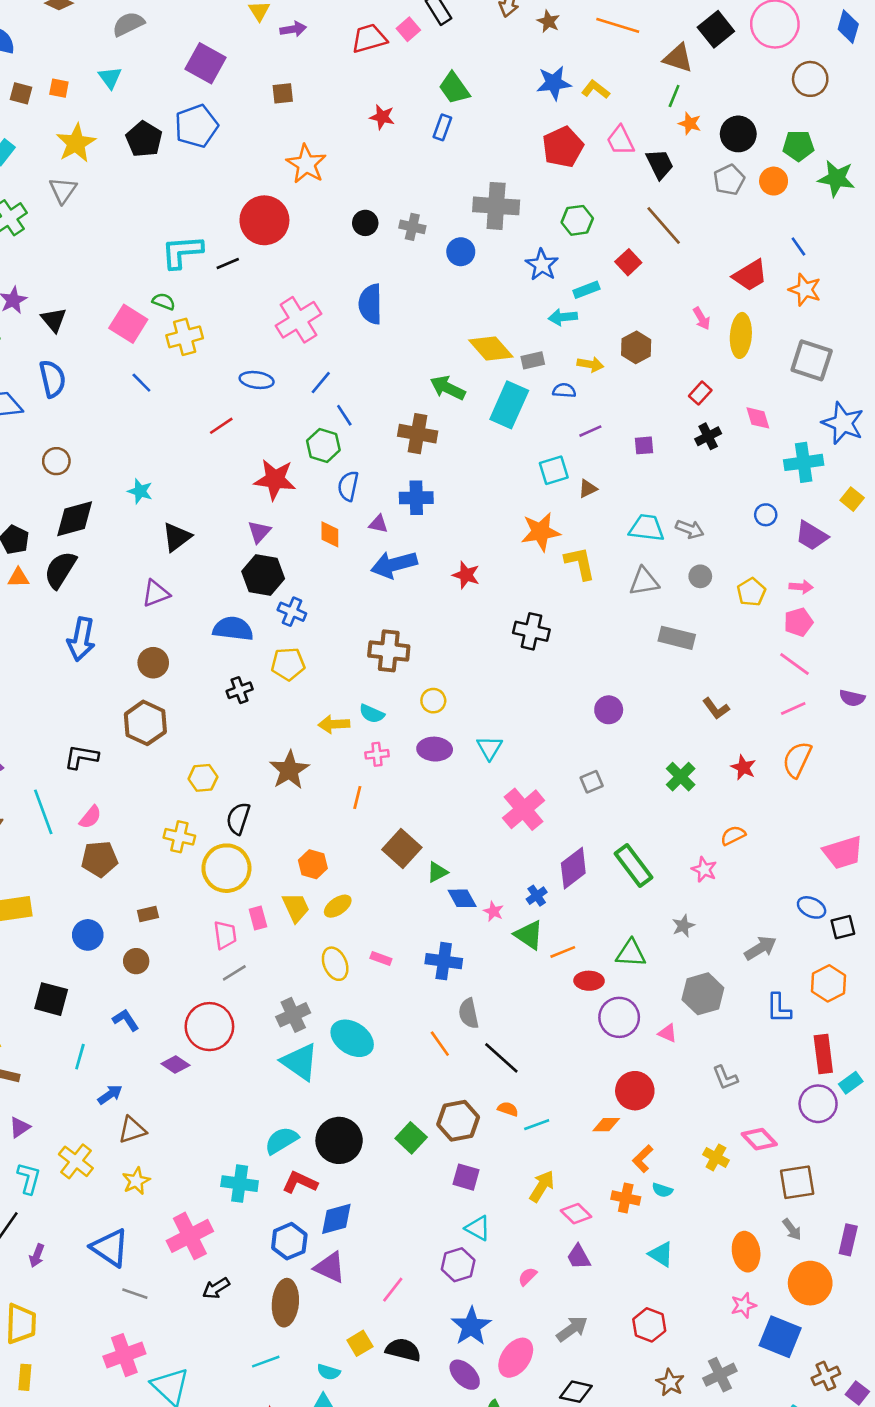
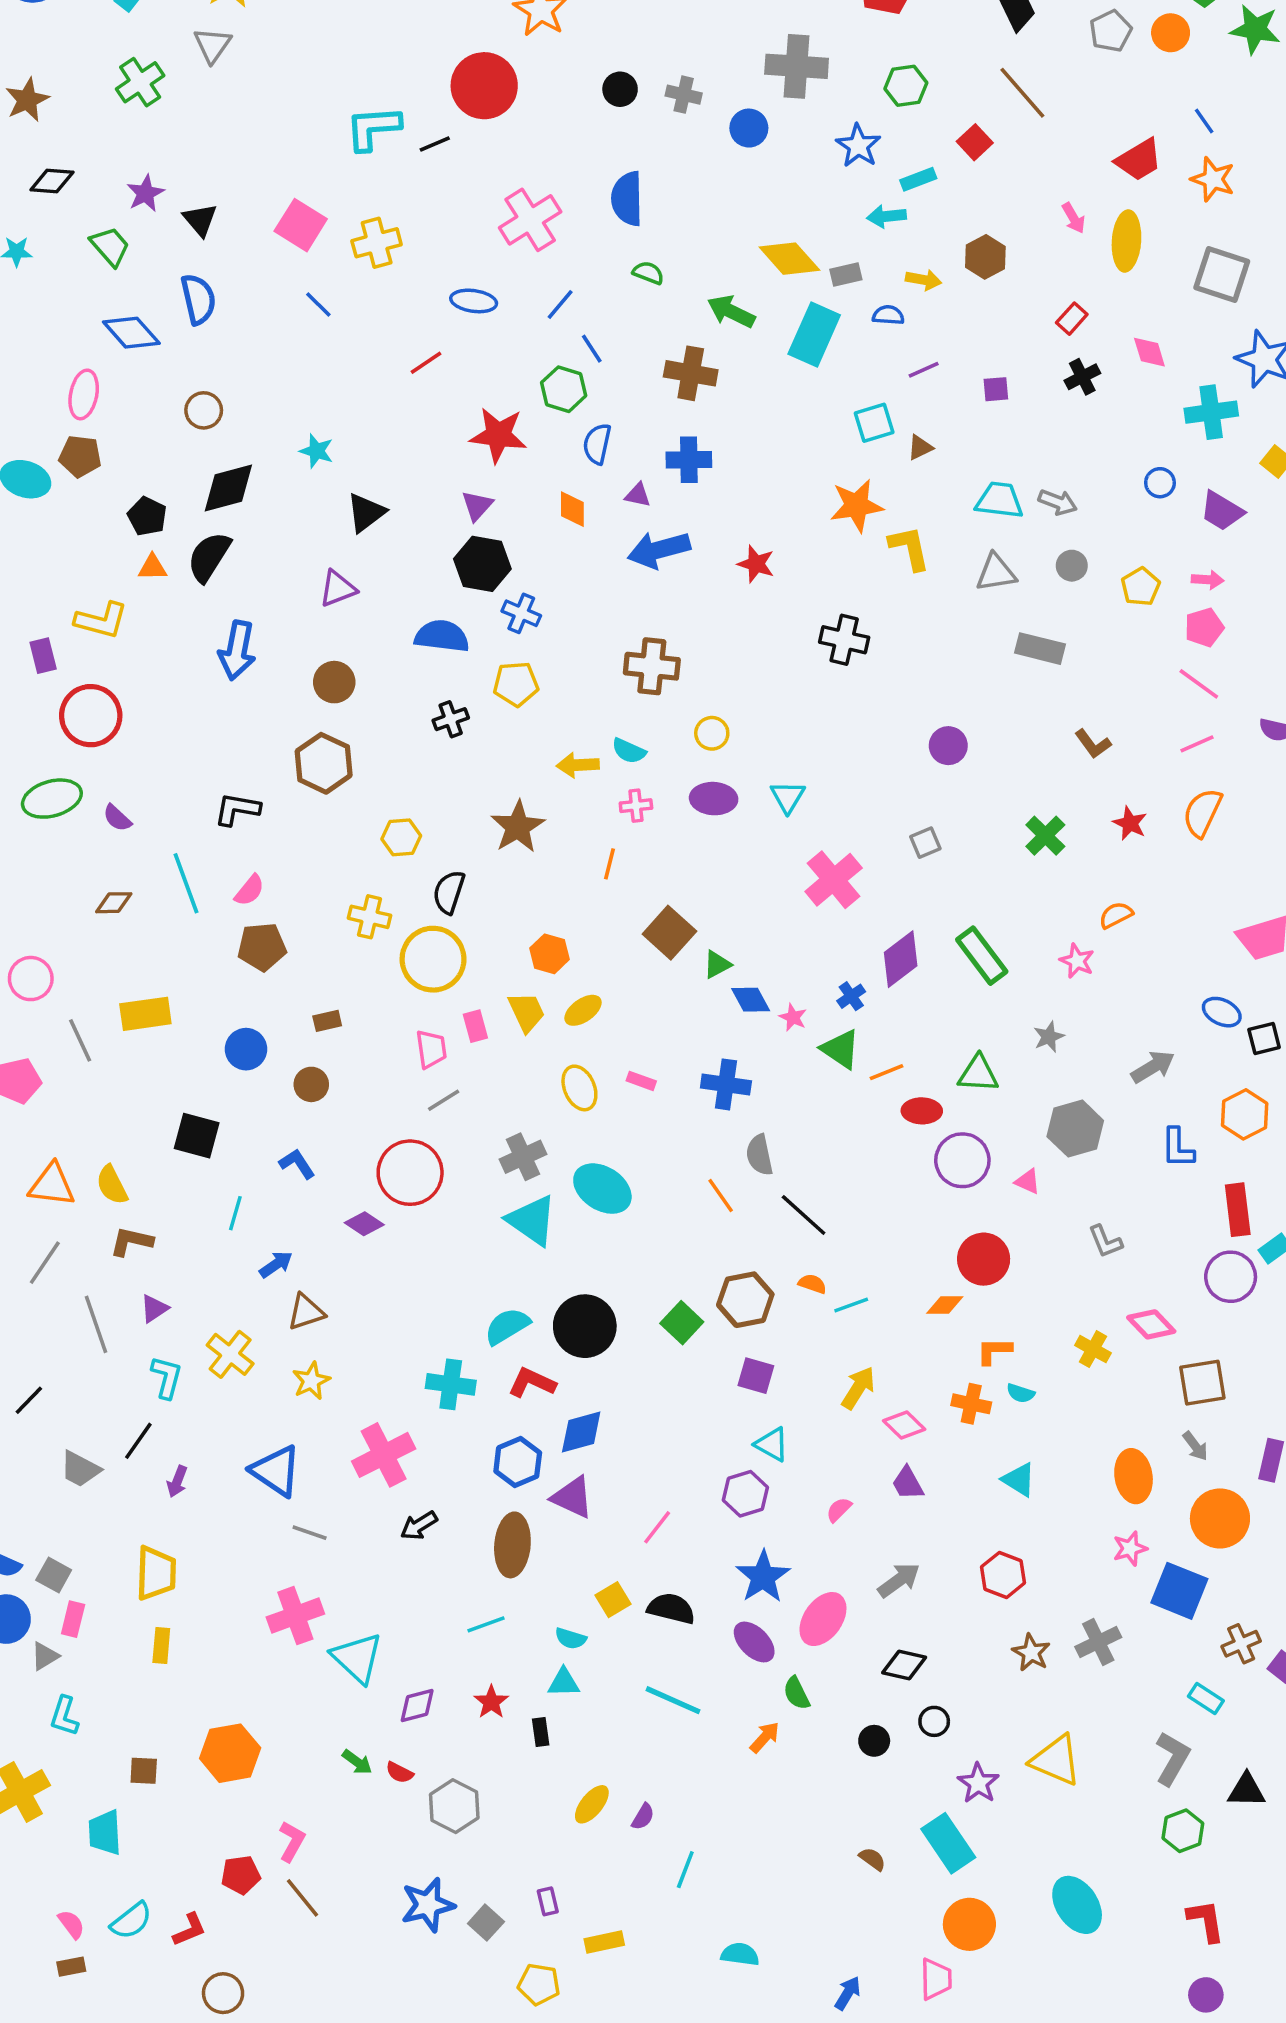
green semicircle: (164, 301) -> (648, 273), moved
orange L-shape: (643, 1159) -> (994, 1351), turned 44

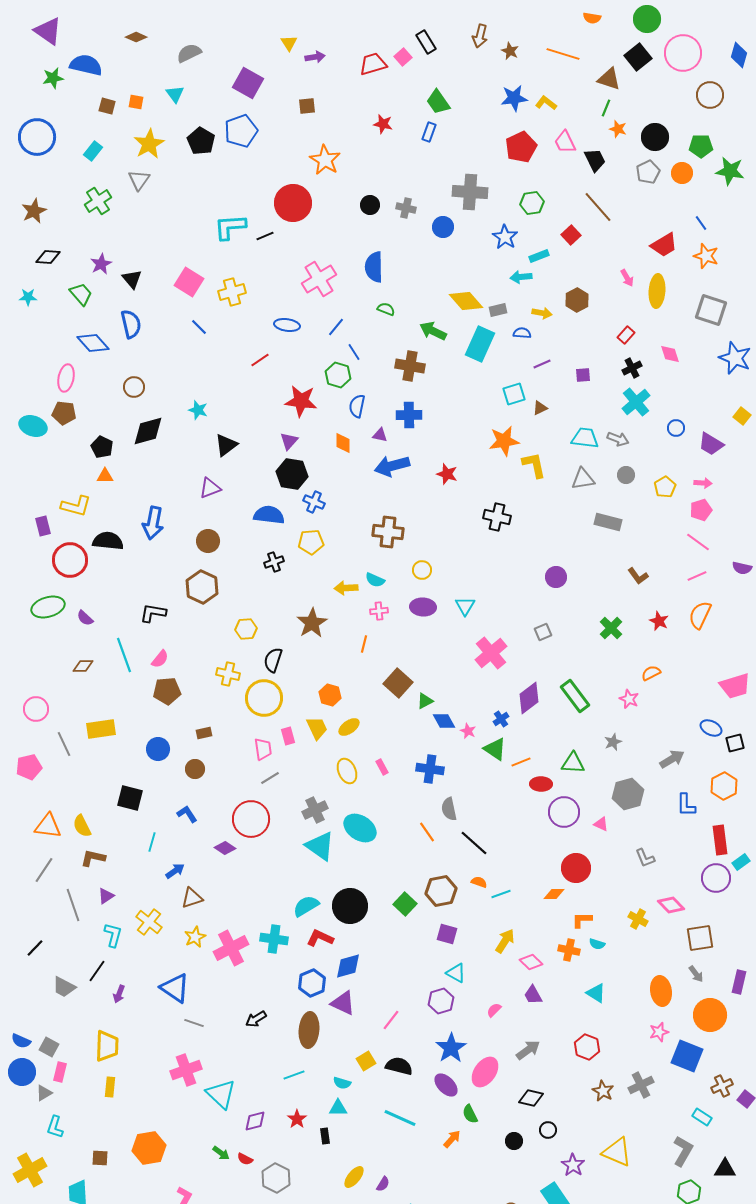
cyan cross: (1211, 412) -> (636, 402), moved, turned -32
black semicircle: (209, 557) -> (108, 541), moved, turned 64
pink rectangle: (641, 1081) -> (382, 767), turned 42
pink cross: (384, 1455) -> (231, 948), moved

